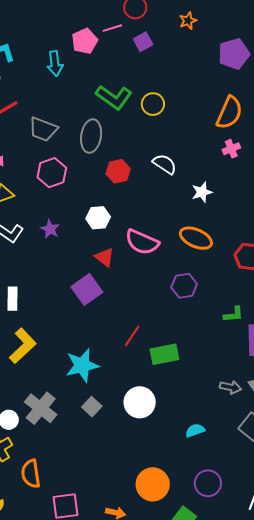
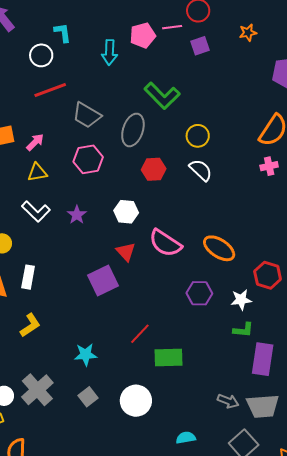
yellow circle: (153, 104) -> (198, 136), moved
white star: (202, 192) -> (241, 300), moved
yellow L-shape: (23, 346) -> (30, 325), size x0.7
cyan star: (82, 365) -> (86, 355), size x0.7

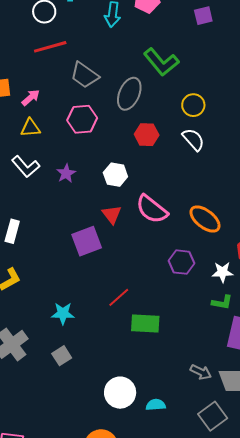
white circle: (136, 401) -> (120, 393), moved

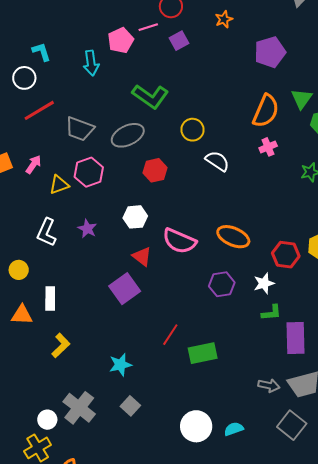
gray ellipse: (129, 94) -> (128, 135), turned 56
yellow triangle: (30, 128) -> (59, 185), moved
white semicircle: (193, 139) -> (217, 161), moved
white L-shape: (26, 167) -> (46, 232), turned 80

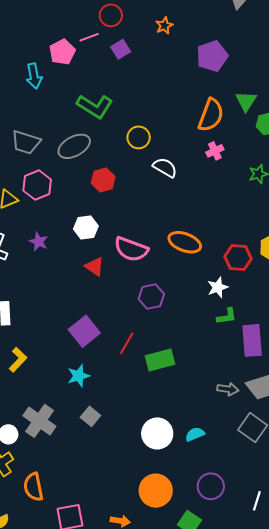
purple hexagon: (222, 284) -> (151, 297), moved
purple square: (125, 289) -> (84, 331), moved

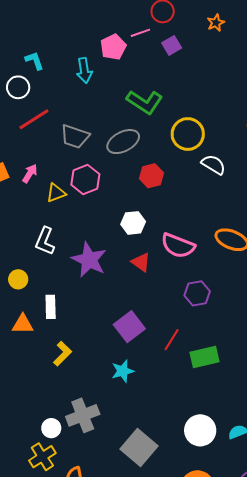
yellow circle: (139, 137) -> (188, 134), size x1.4
purple star: (39, 242) -> (89, 260), moved, size x1.8
gray square: (90, 416) -> (139, 447), moved, size x1.8
gray cross: (39, 421) -> (83, 415), turned 32

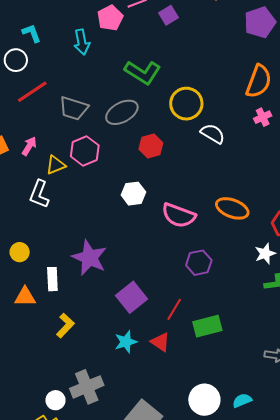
white L-shape: (45, 241) -> (39, 194), moved
purple star: (89, 260) -> (89, 258), moved
red triangle: (141, 262) -> (160, 342), moved

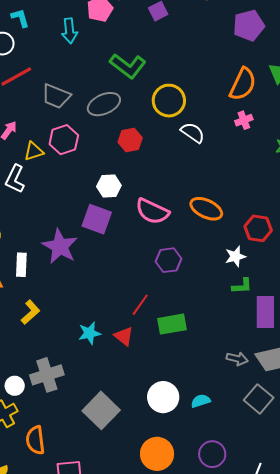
purple square: (132, 297) -> (97, 219), moved, turned -36

